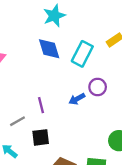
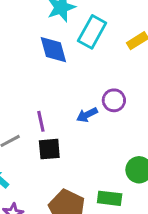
cyan rectangle: (82, 54) -> (92, 32), moved
black square: (41, 137) -> (49, 149), moved

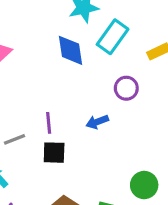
purple circle: (114, 100) -> (126, 88), moved

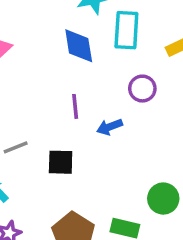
cyan rectangle: (113, 37) -> (126, 30), turned -32
purple line: (49, 123) -> (75, 106), moved

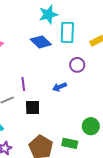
blue diamond: (79, 46) -> (41, 42), turned -35
purple line: (75, 106) -> (23, 84), moved

